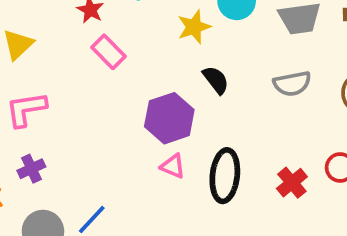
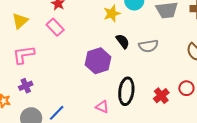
pink rectangle: (109, 52) -> (55, 27), moved
gray semicircle: (292, 84) -> (148, 46), moved
pink triangle: (173, 166) -> (102, 107), moved

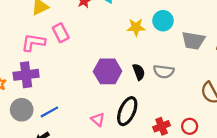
pink rectangle: (55, 27) -> (61, 33), moved
black semicircle: (123, 41) -> (139, 72), moved
purple cross: (26, 86) -> (26, 75), size x1.6

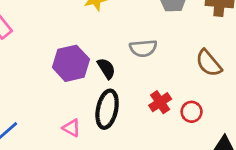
black semicircle: (139, 72) -> (106, 68), moved
red cross: (162, 126) -> (160, 102), moved

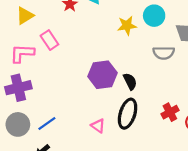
gray semicircle: (143, 48) -> (164, 53), moved

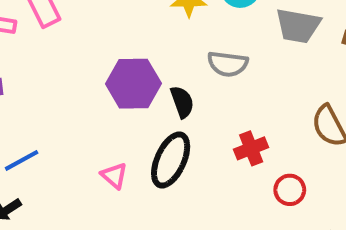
gray semicircle: (164, 53) -> (228, 64), moved
red cross: (170, 112) -> (251, 148), moved

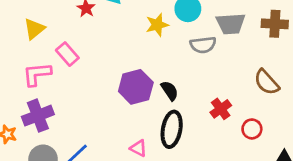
gray semicircle: (228, 64) -> (203, 45), moved

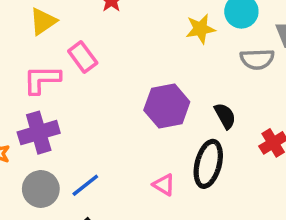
black semicircle: (170, 91) -> (225, 116), moved

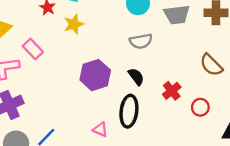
yellow star: (200, 29) -> (74, 24), moved
gray semicircle: (257, 59) -> (141, 41), moved

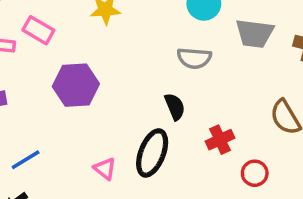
pink rectangle: (33, 49) -> (38, 30), turned -30
purple hexagon: (95, 75) -> (76, 85), moved

